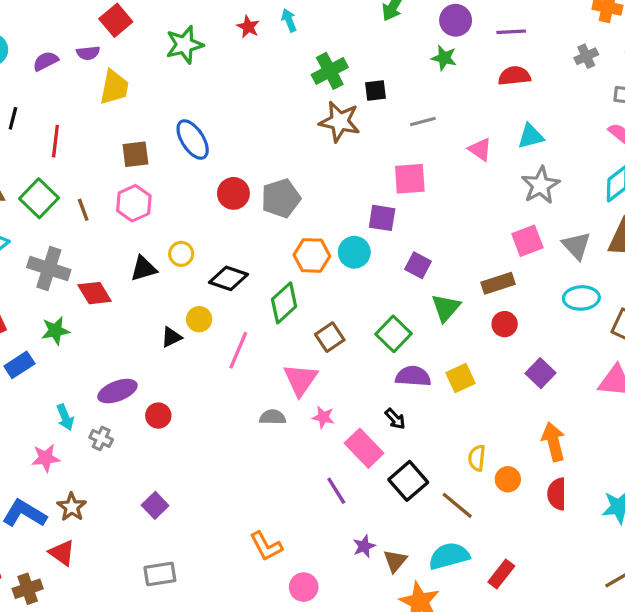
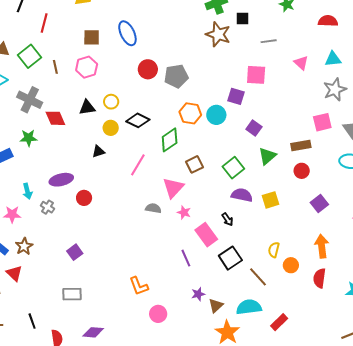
yellow circle: (199, 319) -> (111, 128), moved

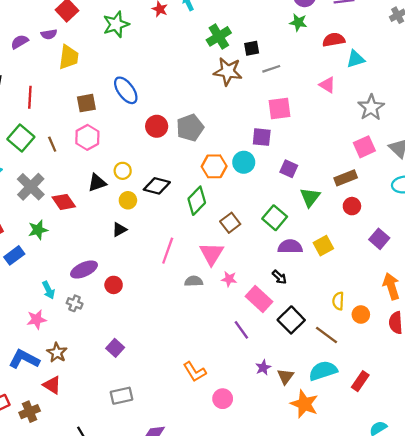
red semicircle: (328, 21) -> (334, 40), moved
gray line: (269, 41) -> (271, 69), moved
cyan triangle: (333, 59) -> (356, 59), moved
gray cross: (30, 100) -> (31, 187), turned 30
pink line: (138, 165) -> (168, 251), moved

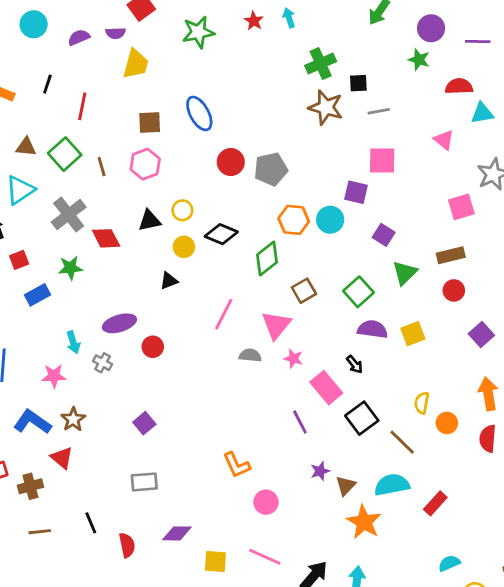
pink square: (364, 147) -> (461, 207), moved

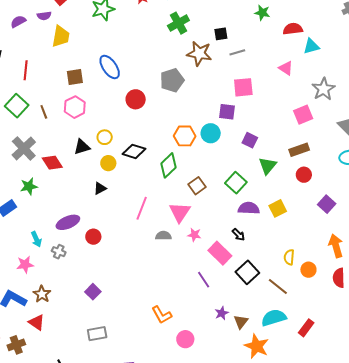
green cross: (321, 64) -> (178, 23), moved
gray pentagon: (271, 169) -> (172, 80), moved

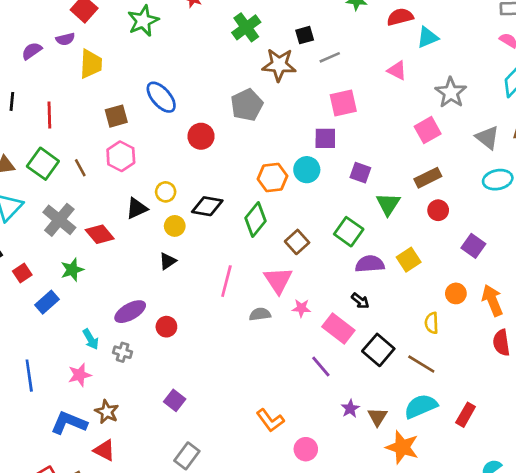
orange circle: (308, 270) -> (456, 293), moved
gray rectangle: (97, 334) -> (187, 456), turned -36

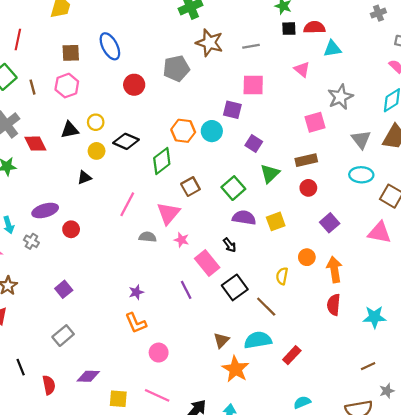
black square: (305, 35) -> (289, 29), moved
purple star: (350, 409) -> (136, 292), moved

